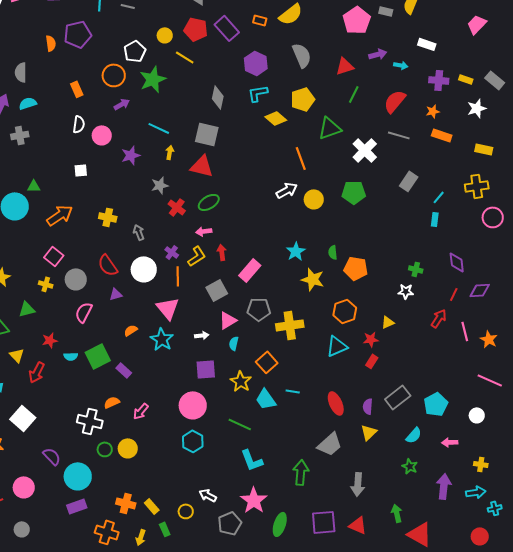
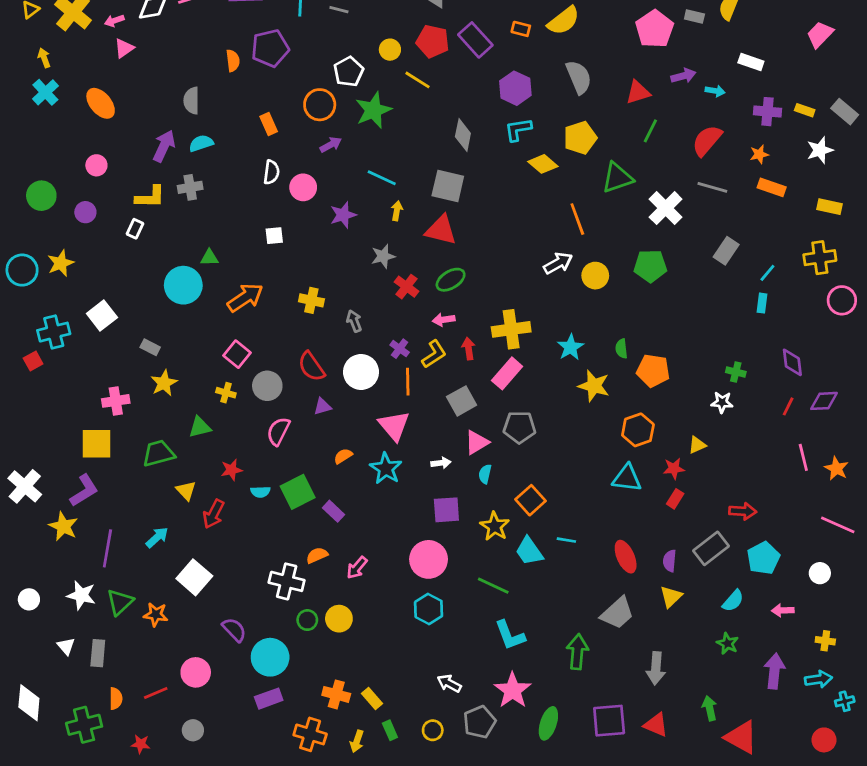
red arrow: (439, 318) -> (743, 511), moved, turned 60
yellow cross: (290, 325) -> (511, 329), moved
cyan triangle: (337, 346) -> (627, 478), turned 30
yellow circle: (186, 511) -> (433, 730), moved

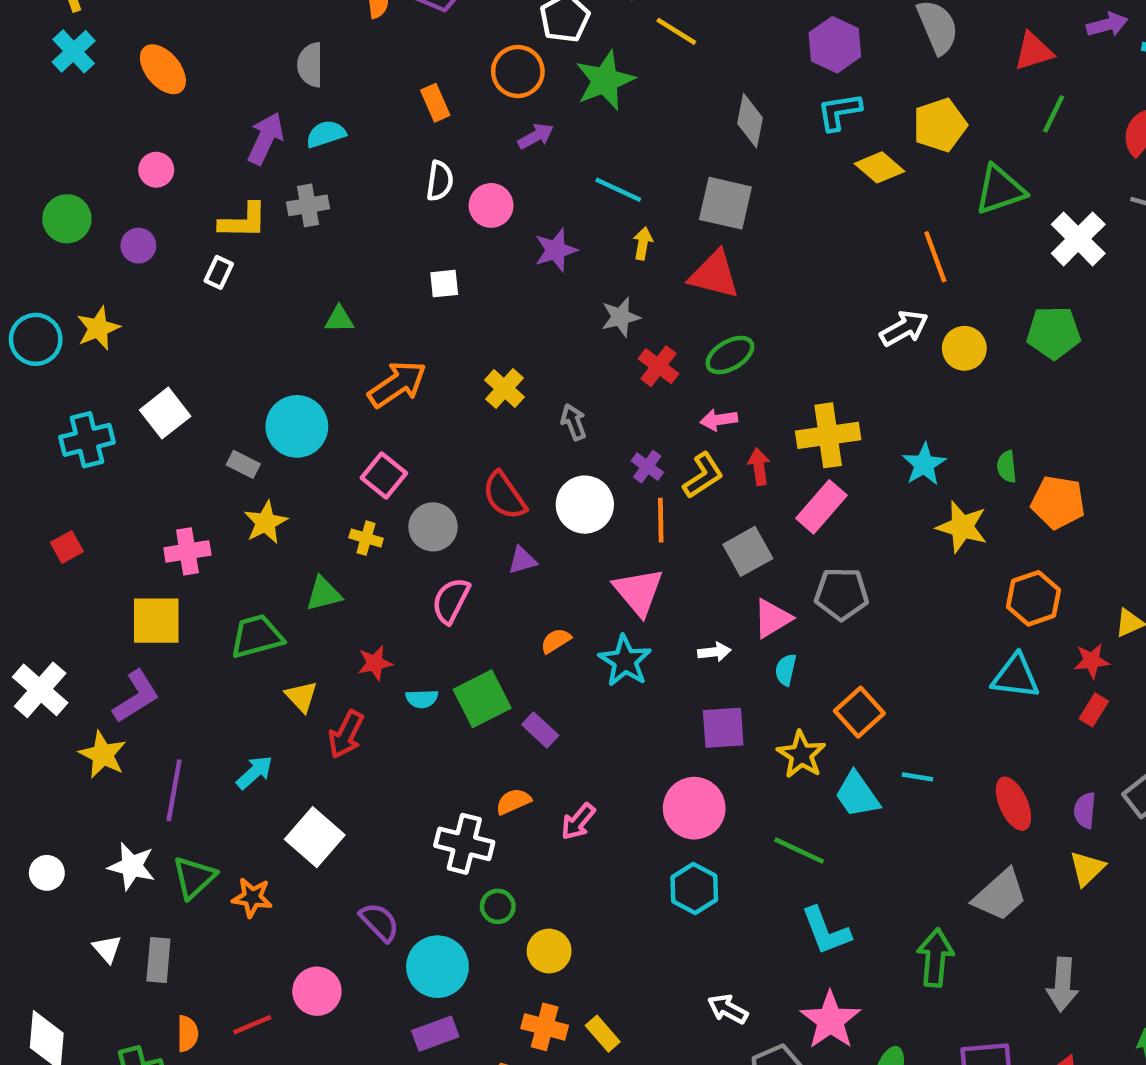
cyan circle: (183, 285) -> (297, 426), moved
yellow cross: (311, 300) -> (504, 388), turned 30
red square: (33, 361) -> (67, 547), moved
yellow circle: (339, 619) -> (549, 951), moved

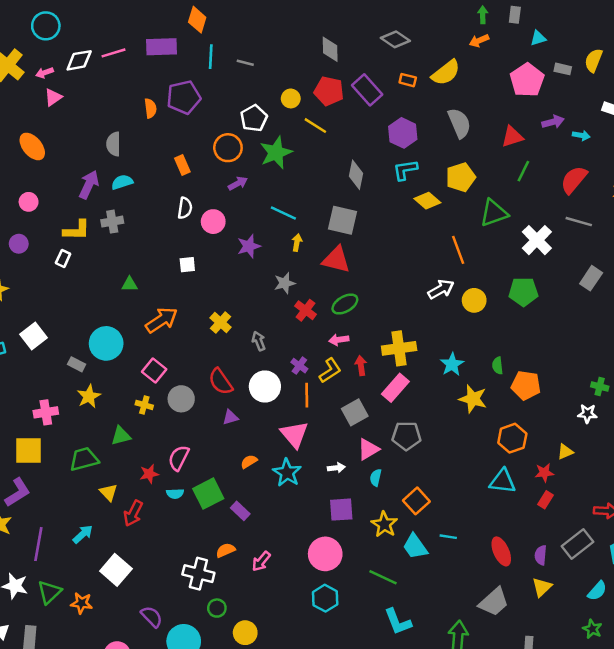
pink semicircle: (451, 601) -> (179, 458), moved

